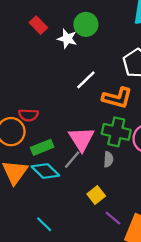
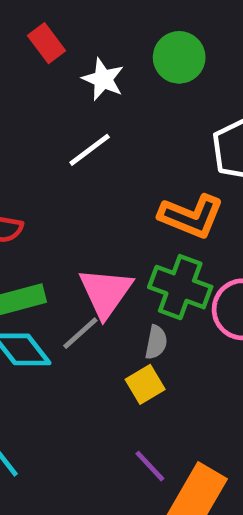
green circle: (86, 24) -> (179, 57), moved
white line: (86, 80) -> (90, 150), moved
yellow square: (96, 195) -> (145, 384), moved

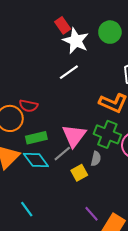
red rectangle: (46, 43) -> (63, 25), moved
white star: (103, 79) -> (76, 41), size x1.4
yellow square: (145, 384) -> (79, 173), moved

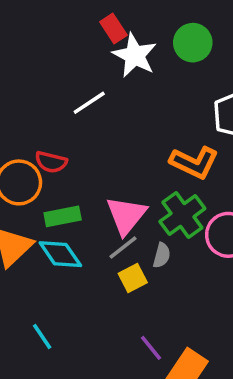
white line: (69, 72) -> (89, 103), moved
green cross: (107, 134) -> (182, 215), turned 30
gray line: (62, 154) -> (123, 248), moved

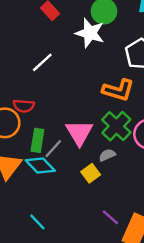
white star: (135, 55) -> (90, 33), moved
green rectangle: (63, 216) -> (37, 140), turned -60
gray line: (123, 248) -> (53, 149), moved
gray semicircle: (162, 255) -> (107, 155), turned -119

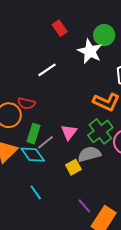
pink triangle: (79, 133) -> (69, 132), size x0.7
gray semicircle: (107, 155) -> (89, 154), size x1.6
cyan line: (37, 222) -> (36, 192), moved

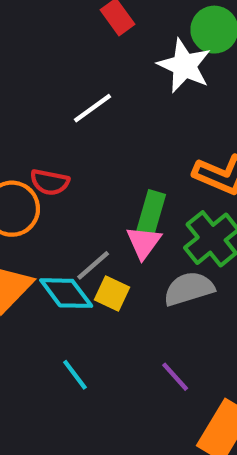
green rectangle: (33, 134) -> (151, 213), moved
yellow square: (73, 167) -> (112, 294), moved, turned -35
purple line: (84, 206) -> (175, 377), moved

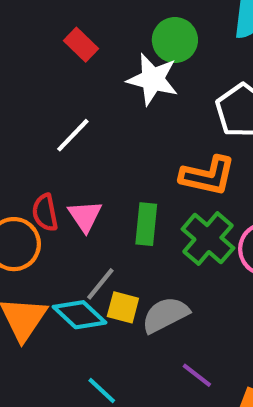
red semicircle: (50, 182) -> (45, 213), turned 78
pink triangle: (144, 242) -> (85, 216), moved
gray semicircle: (189, 289) -> (165, 315), moved

